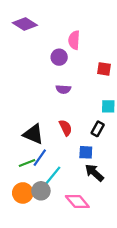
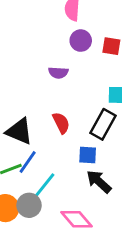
purple circle: (59, 57) -> (81, 41), moved
black rectangle: (98, 129) -> (103, 124), size x1.5

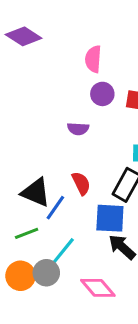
blue square: (88, 155) -> (110, 218), size x1.5
blue line: (28, 162) -> (55, 208), moved

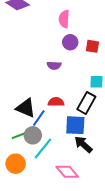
red semicircle: (81, 183) -> (56, 102), turned -63
gray circle: (46, 273) -> (33, 135), moved

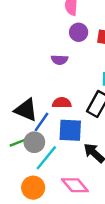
blue square: (75, 125) -> (70, 130), moved
orange circle: (16, 164) -> (33, 188), moved

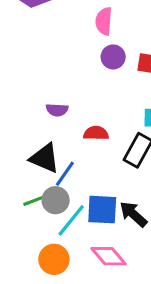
purple semicircle: (59, 60) -> (57, 110), moved
red semicircle: (62, 103) -> (96, 133), moved
blue square: (70, 130) -> (102, 210), moved

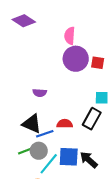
purple circle: (113, 57) -> (76, 59), size x1.6
red semicircle: (96, 133) -> (65, 124), moved
blue line: (65, 174) -> (45, 134), turned 36

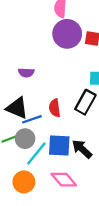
red semicircle: (65, 124) -> (55, 108), turned -98

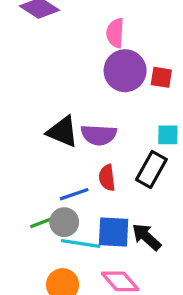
purple semicircle: (26, 73) -> (99, 135), moved, size x1.5
black triangle: (17, 108) -> (63, 132), moved
cyan line: (36, 153) -> (81, 244), turned 60

